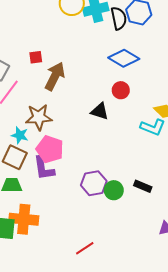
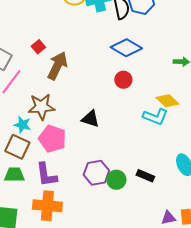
red square: (36, 57) -> (38, 47), turned -32
black triangle: (100, 111) -> (90, 119), moved
purple L-shape: (44, 168) -> (46, 175), moved
orange cross: (24, 219) -> (47, 206), moved

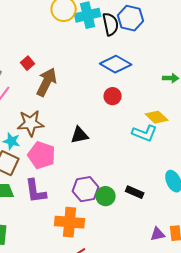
black triangle: (90, 119) -> (80, 135), turned -30
orange cross: (47, 206) -> (70, 222), moved

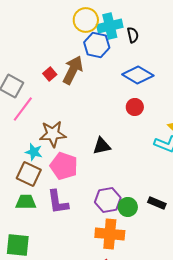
blue hexagon: (131, 18) -> (97, 45), moved
black semicircle: (111, 24) -> (133, 35), size x0.7
brown arrow: (47, 82) -> (73, 70), moved
orange cross: (70, 222) -> (110, 234), moved

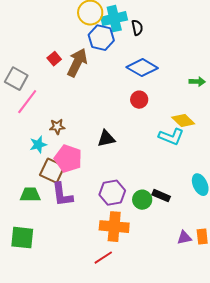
red square: (50, 74) -> (54, 59), moved
brown star: (53, 134) -> (57, 127), size x0.6
cyan star: (34, 152) -> (38, 145), turned -30
brown square: (29, 174) -> (52, 171), moved
green circle: (128, 207) -> (142, 200), moved

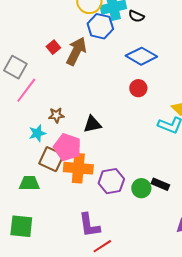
black semicircle: (137, 28) -> (136, 16), turned 126
black triangle: (106, 139) -> (92, 124), moved
purple L-shape: (62, 195) -> (89, 225), moved
orange cross: (114, 227) -> (78, 168), moved

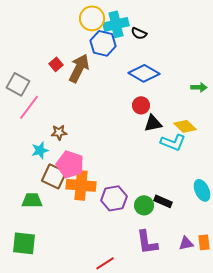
black triangle: (92, 124) -> (153, 123), moved
purple L-shape: (89, 225) -> (147, 242), moved

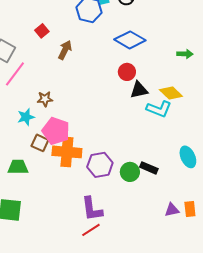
brown arrow: (79, 68) -> (65, 50), moved, size x0.7
brown square: (54, 176) -> (40, 143), size x0.7
purple L-shape: (147, 242) -> (92, 209), moved

